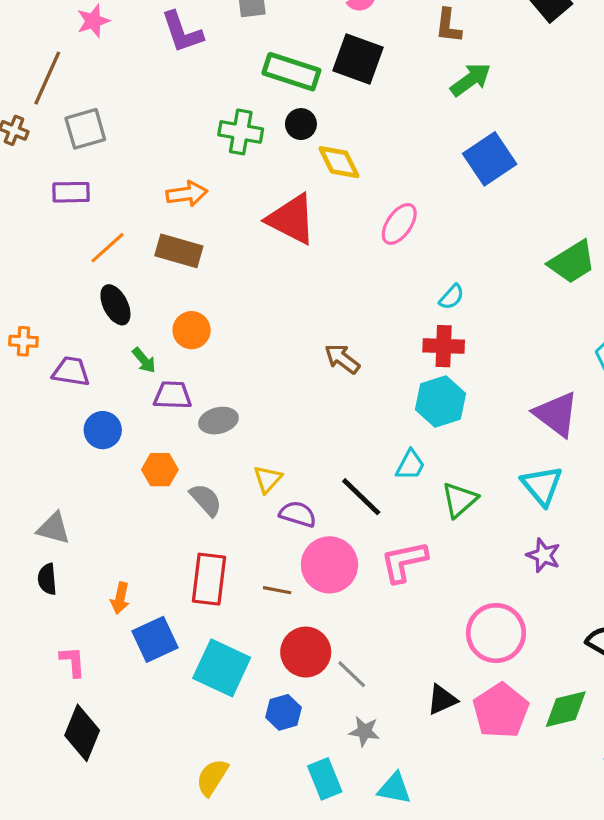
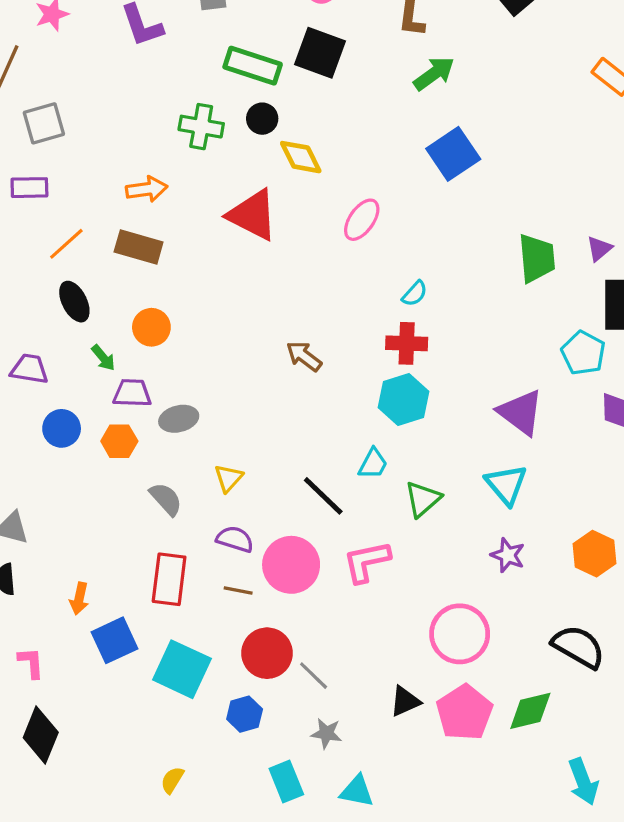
green trapezoid: (572, 262) -> (537, 258), turned -63
orange hexagon: (160, 470) -> (119, 441), moved
purple semicircle: (298, 514) -> (235, 539), moved
yellow semicircle: (212, 777) -> (172, 780), size x0.7

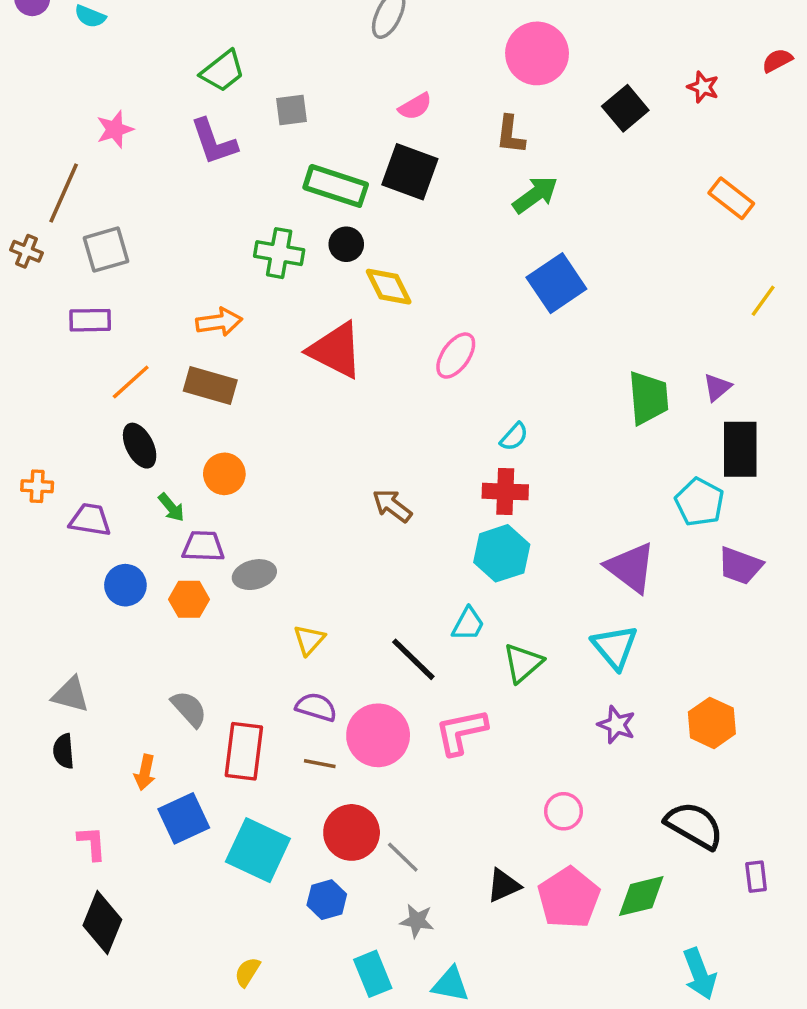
gray semicircle: (166, 499) -> (189, 709), moved
pink circle: (460, 634) -> (564, 811), size x0.6

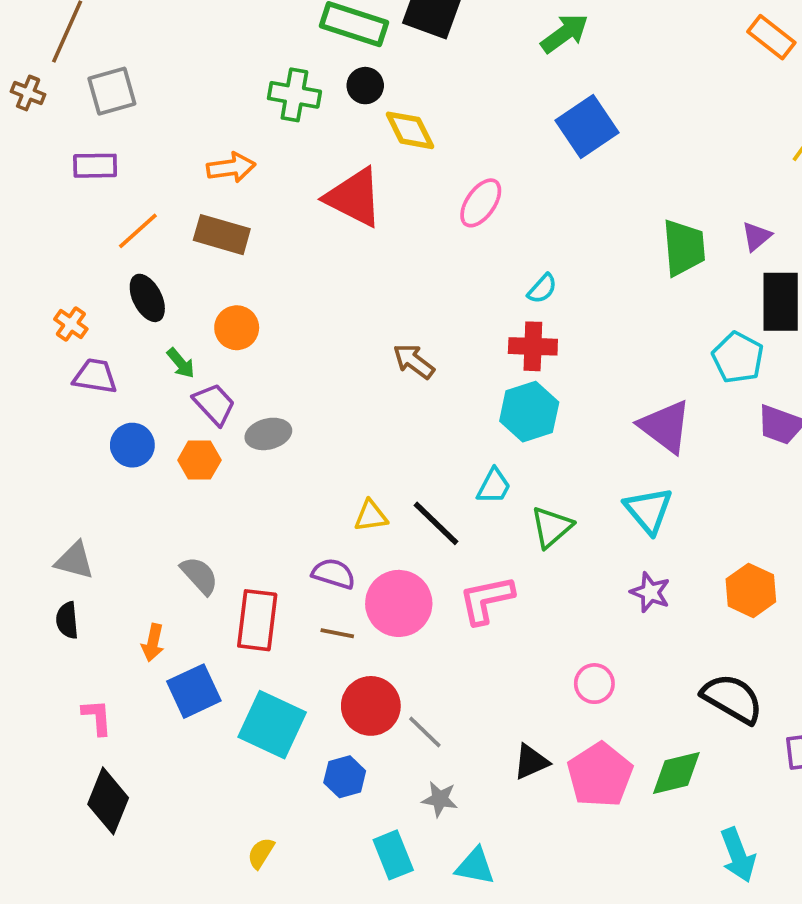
orange cross: (37, 486) -> (71, 324), moved, turned 32
purple trapezoid: (203, 546) -> (214, 404), turned 45
yellow triangle: (309, 640) -> (371, 516), moved, turned 40

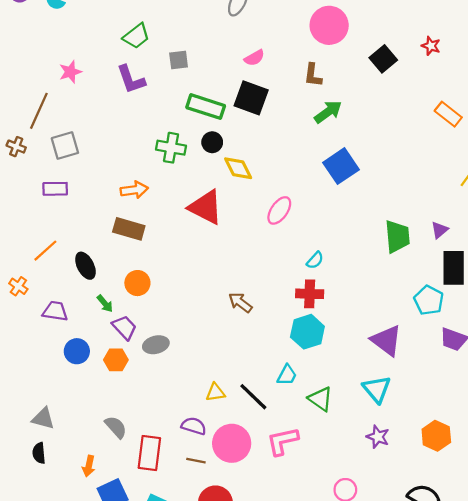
orange line: (138, 231) -> (45, 251), moved
orange cross: (71, 324) -> (18, 286), moved
green triangle: (552, 527) -> (320, 399), turned -44

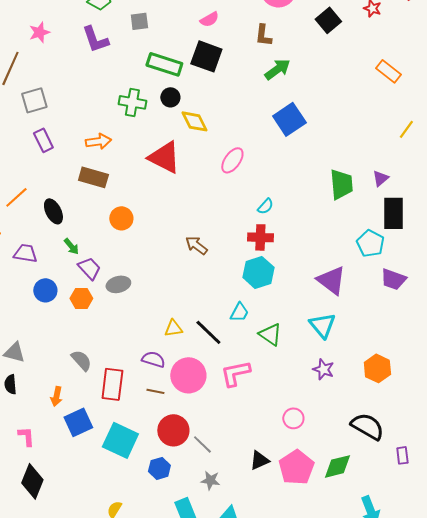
purple rectangle: (55, 189) -> (43, 140), moved, turned 65
orange circle: (137, 283) -> (121, 218), moved

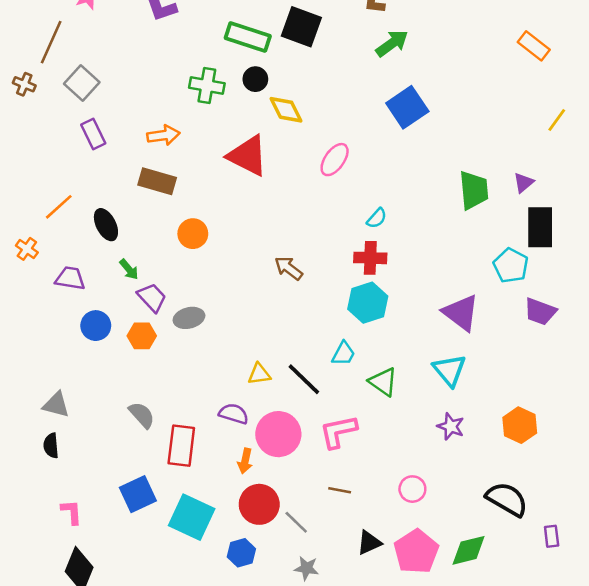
gray square: (34, 100) -> (82, 83), turned -32
brown line: (155, 391) -> (340, 490), moved
orange arrow: (56, 396) -> (245, 461), moved

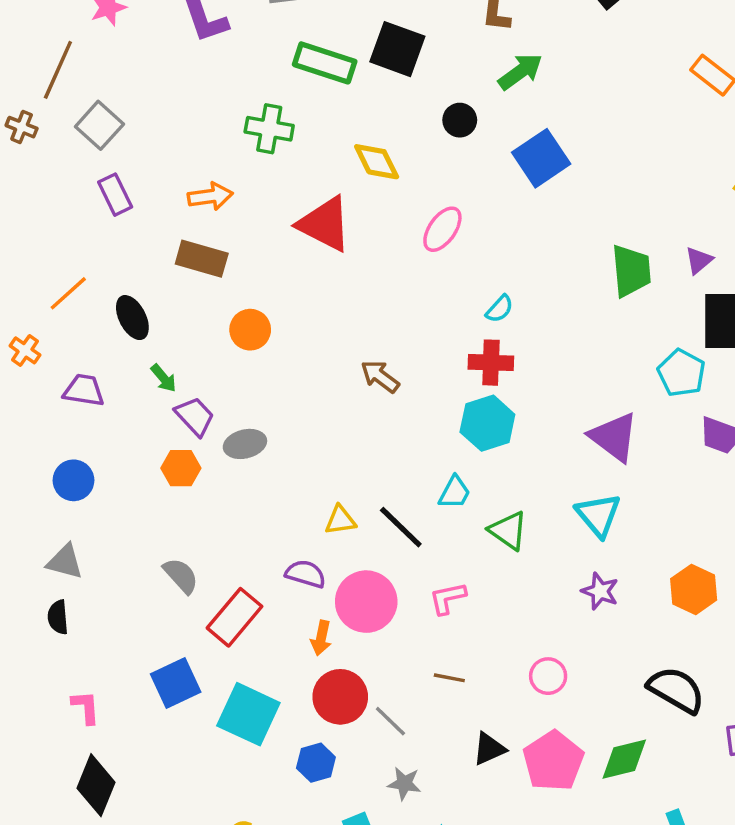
black circle: (255, 79) -> (460, 120), moved
blue circle: (96, 326) -> (73, 480), moved
pink L-shape: (338, 432) -> (448, 598), size x0.7
red rectangle: (181, 446) -> (235, 617), turned 33

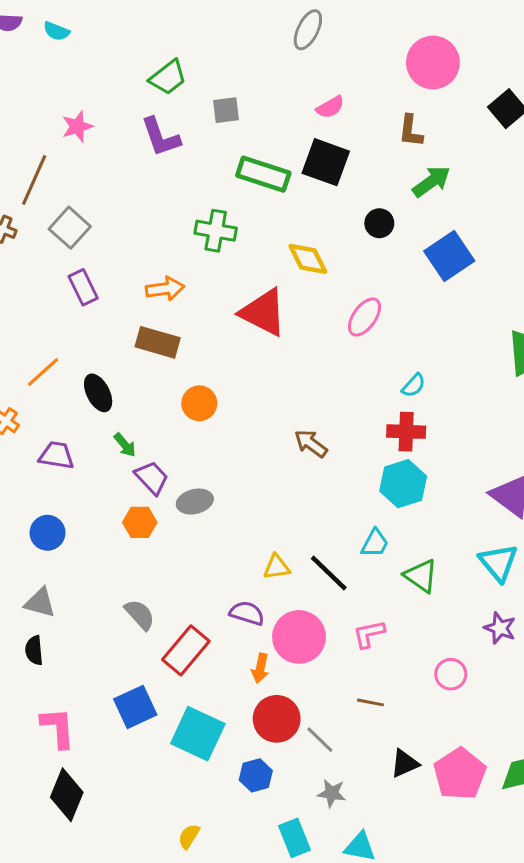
pink circle: (548, 676) -> (451, 674), moved
pink L-shape: (86, 707) -> (58, 728), size x1.4

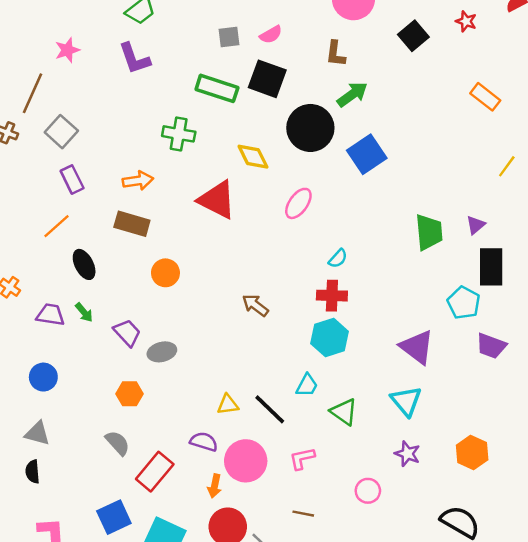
gray square: (226, 110) -> (229, 37), moved
black circle: (379, 223) -> (310, 128), size x2.0
orange line: (43, 372) -> (57, 226), moved
green arrow: (125, 445) -> (84, 312), moved
orange hexagon: (140, 522) -> (130, 394), moved

